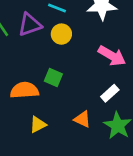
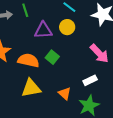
purple triangle: (30, 25) -> (43, 30), moved
yellow triangle: (38, 125) -> (31, 88), size x1.5

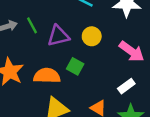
green line: (25, 10) -> (32, 25), moved
yellow circle: (67, 27) -> (92, 36), moved

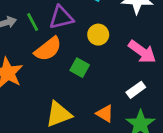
purple triangle: (58, 36) -> (61, 17), moved
orange semicircle: (47, 76) -> (48, 49), moved, turned 140

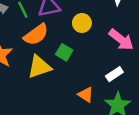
yellow triangle: (59, 114) -> (39, 67), moved

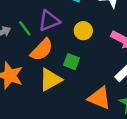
orange triangle: (86, 95) -> (99, 98), size x1.5

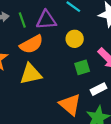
green square: (72, 62) -> (82, 67), moved, turned 35

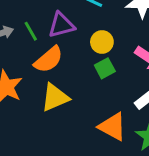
green square: (82, 67) -> (105, 68), moved

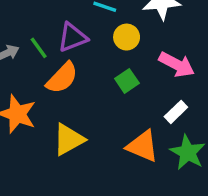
yellow circle: (102, 42) -> (127, 37), moved
yellow triangle: (55, 97) -> (69, 139), moved

